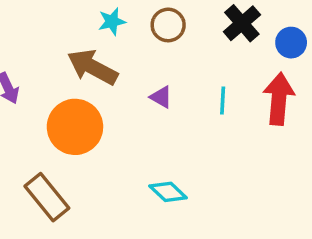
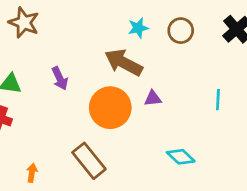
purple triangle: (161, 97) -> (153, 98), moved, turned -36
cyan line: (223, 101) -> (218, 100), moved

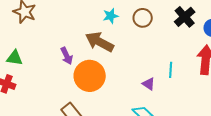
purple arrow: (60, 78) -> (67, 56), moved
purple triangle: (153, 98) -> (149, 84), moved, turned 40

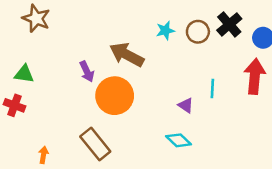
cyan star: (111, 16) -> (165, 31), moved
brown circle: (143, 18) -> (198, 32), moved

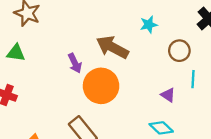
brown circle: (198, 32) -> (179, 51), moved
green triangle: (24, 74) -> (16, 53), moved

